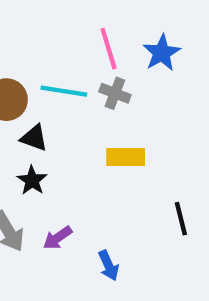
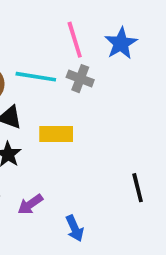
yellow rectangle: (126, 157) -> (56, 134), moved

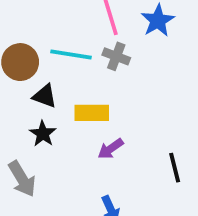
purple arrow: (30, 204) -> (111, 149), moved

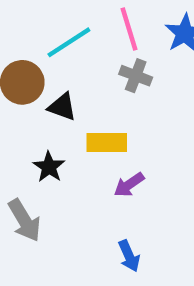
cyan line: (71, 55) -> (69, 42), moved, turned -42
black triangle: (45, 96) -> (62, 107), moved

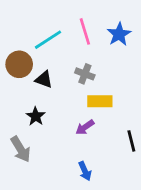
gray cross: (136, 76) -> (85, 74), moved
yellow rectangle: (107, 142) -> (100, 101), moved

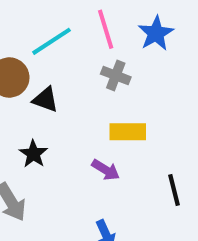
gray cross: (85, 74) -> (116, 75), moved
purple arrow: (85, 127) -> (106, 170), turned -114

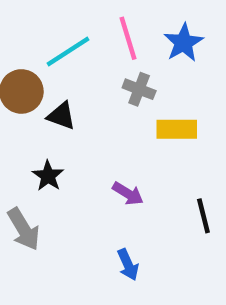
yellow rectangle: (128, 132) -> (177, 129), moved

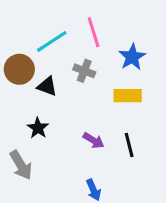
blue star: (183, 43) -> (132, 57), moved
gray cross: (139, 89) -> (84, 71), moved
black line: (203, 216) -> (129, 145), moved

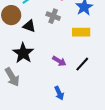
black star: (38, 128) -> (23, 53), size x1.5
black line: (129, 145) -> (82, 64), turned 56

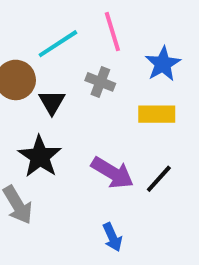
black triangle: (29, 26) -> (52, 102), turned 40
purple arrow: (59, 61) -> (112, 173), size x1.5

